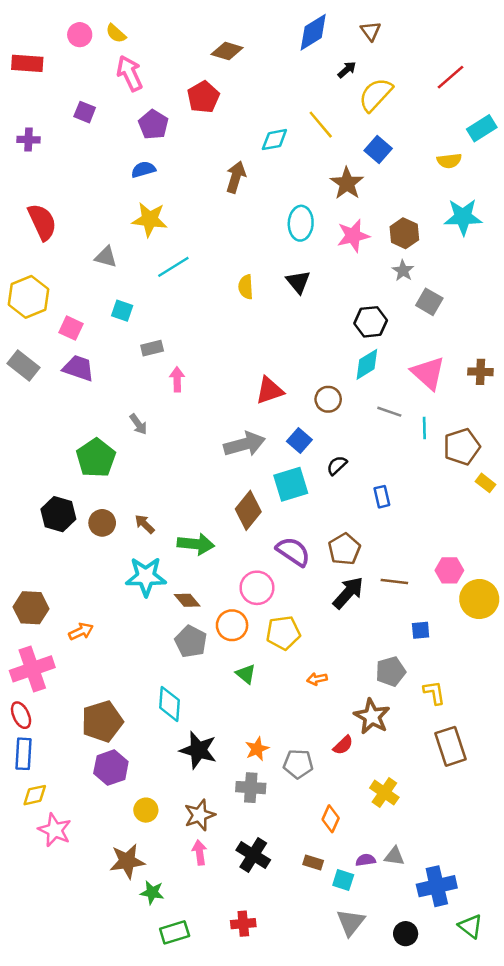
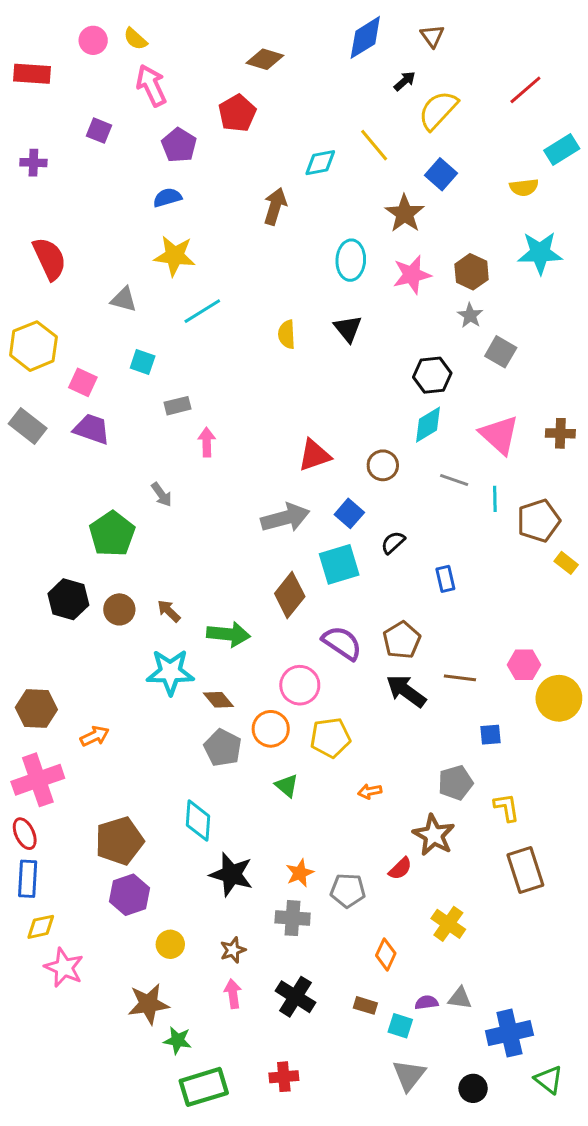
black arrow: (348, 593) -> (406, 691), turned -96
brown star: (200, 815) -> (233, 950), size x0.7
green rectangle: (175, 932) -> (204, 1087), size x1.4

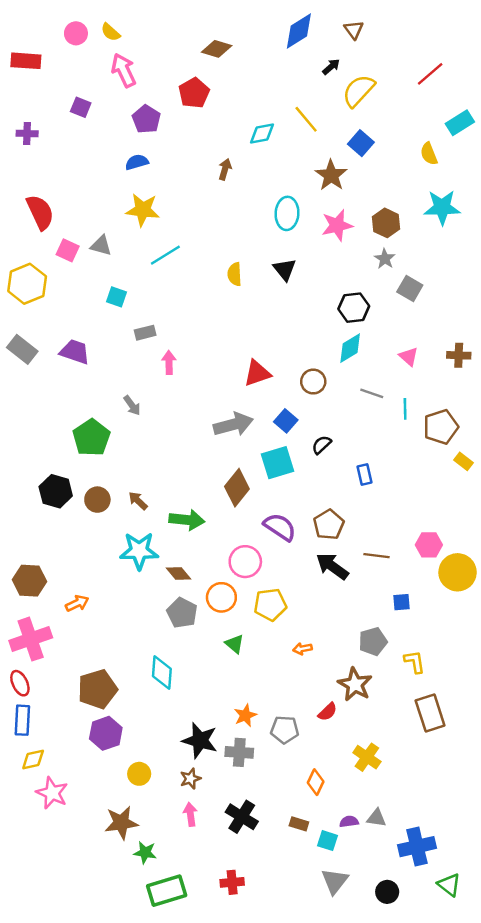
yellow semicircle: (524, 187) -> (429, 154), turned 75
brown arrow: (275, 206) -> (225, 169), size x0.7
pink square: (83, 382) -> (68, 250), moved
pink triangle: (499, 435) -> (409, 356), size x0.6
black star: (231, 874) -> (200, 740), moved

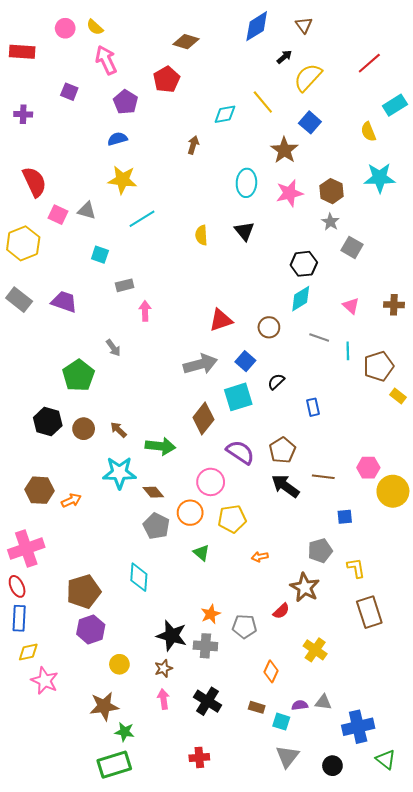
brown hexagon: (29, 581) -> (40, 490), moved
orange arrow: (77, 603) -> (71, 500), moved
green rectangle: (167, 891) -> (114, 765), moved

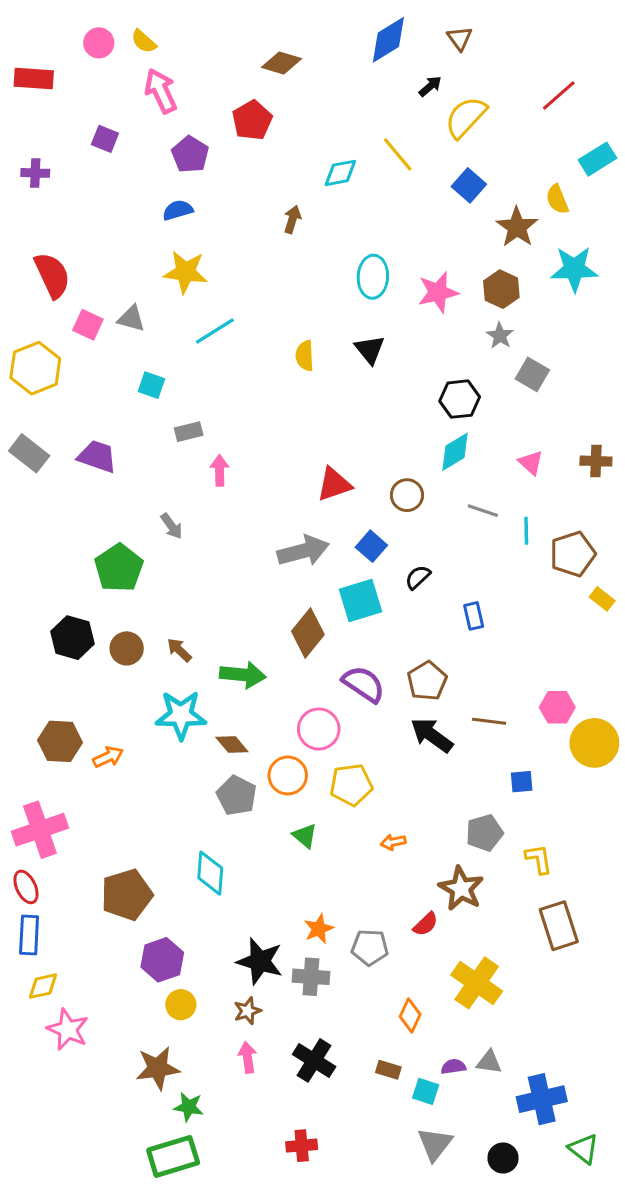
brown star: (284, 150) -> (517, 227), moved
purple hexagon: (91, 629) -> (162, 960), moved
yellow cross: (315, 650) -> (477, 983), size x1.4

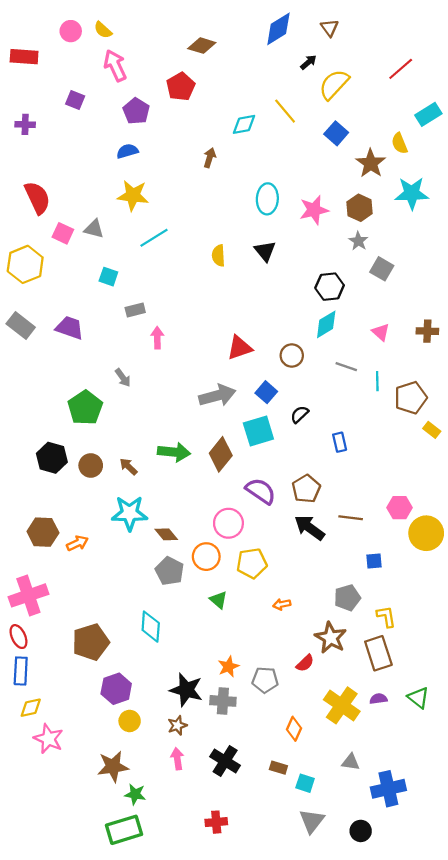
green arrow: (243, 675) -> (174, 452), moved
brown rectangle: (559, 926) -> (378, 653), moved
purple semicircle: (453, 1067) -> (378, 699), moved
green triangle: (584, 1149) -> (418, 698), moved

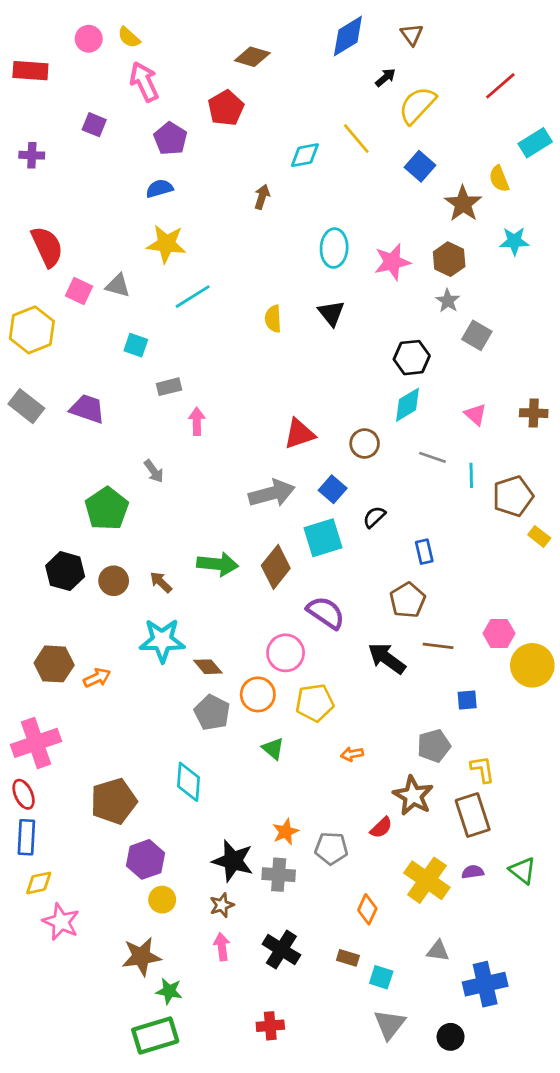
cyan star: (412, 193) -> (514, 241), size x0.7
brown pentagon: (306, 489) -> (408, 600), moved

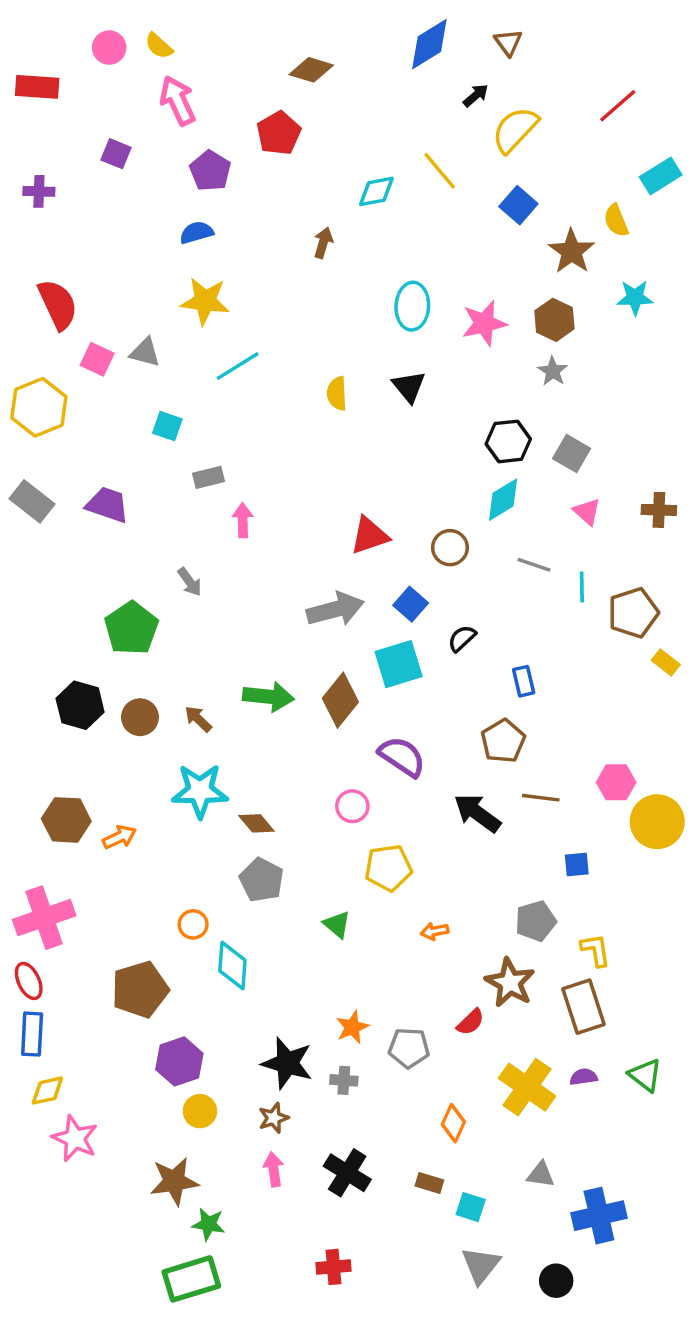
gray square: (477, 335) -> (572, 453), moved
pink circle: (286, 653) -> (352, 806), size x0.7
orange circle: (258, 694) -> (193, 924), moved, size x0.7
gray cross: (279, 875) -> (344, 1080), size x0.7

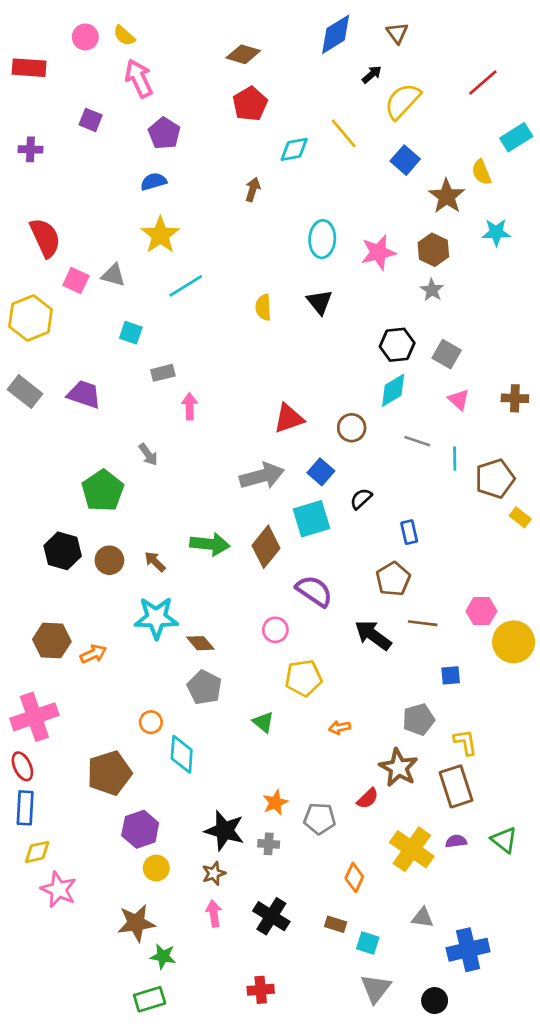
red pentagon: (279, 133) -> (250, 104), moved
yellow star: (205, 301) -> (160, 235), turned 30
green rectangle: (191, 1279) -> (150, 999), size x0.7

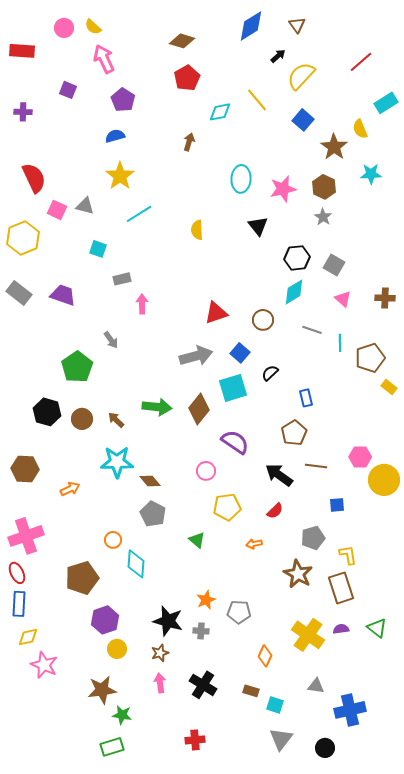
black triangle: (320, 302) -> (258, 226), moved
brown hexagon: (52, 641) -> (25, 469), moved
red semicircle: (368, 798) -> (275, 511), moved

